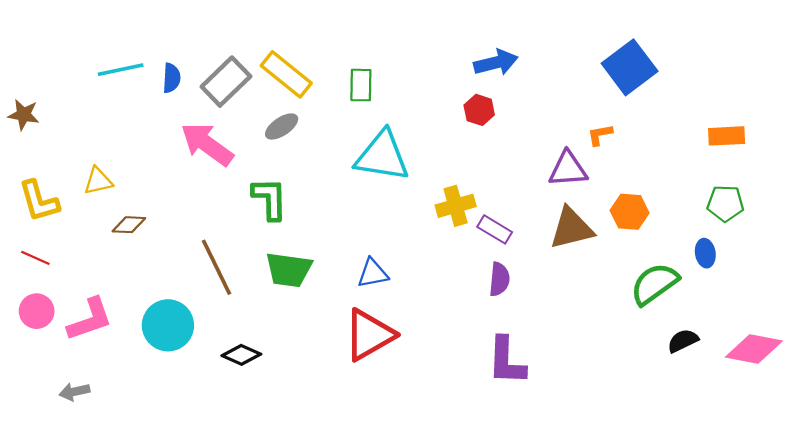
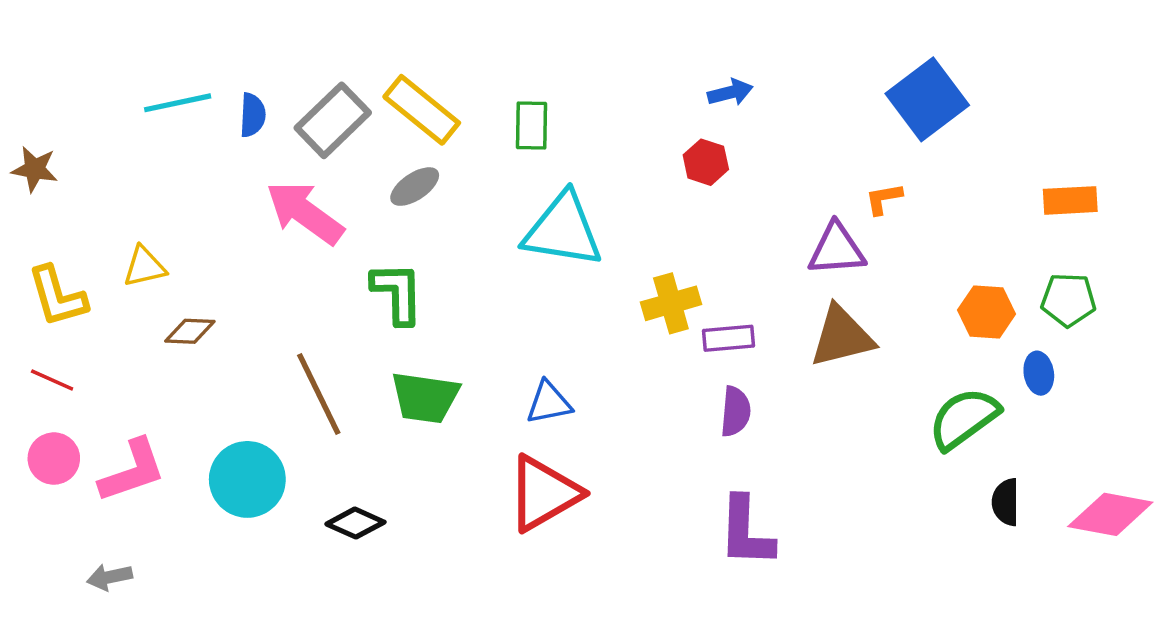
blue arrow: (496, 63) -> (730, 92), size x0.7
orange hexagon: (630, 212) -> (987, 312), moved
purple rectangle: (495, 229) -> (729, 338), turned -36
black semicircle: (683, 341) -> (1006, 502), turned -64

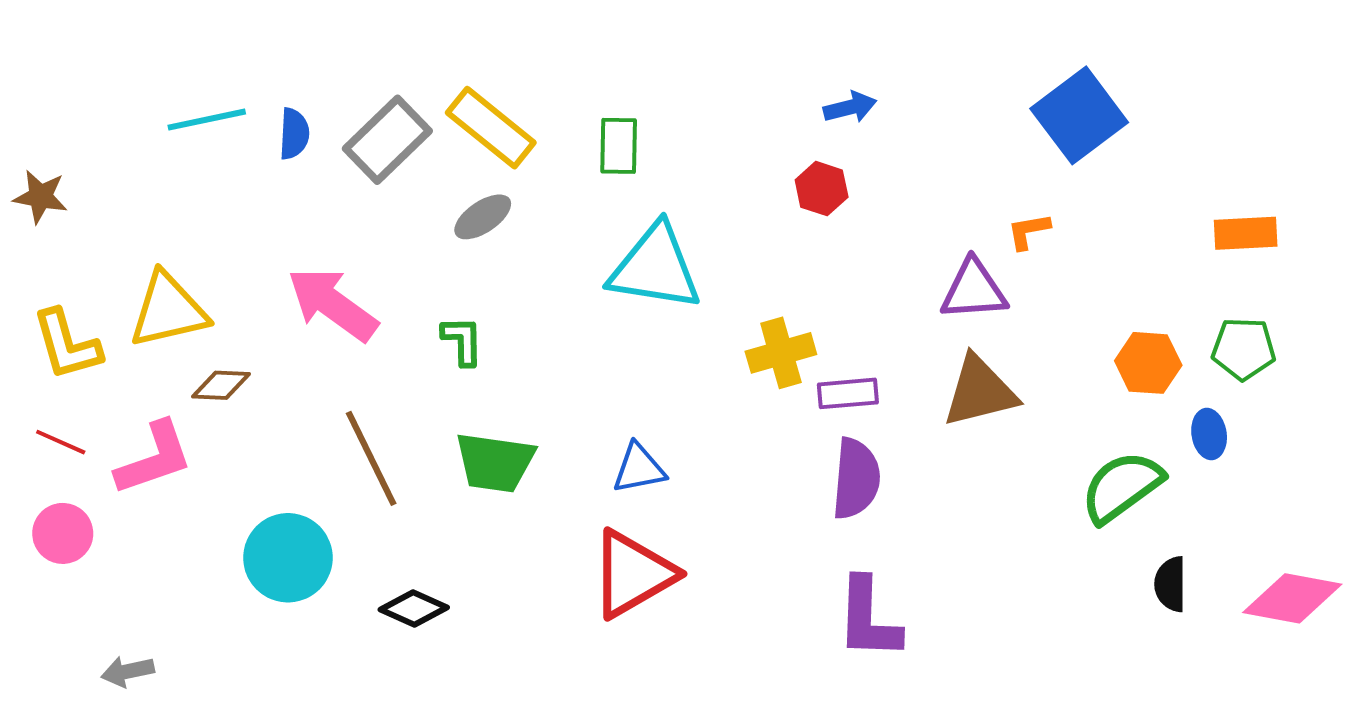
pink arrow: (305, 213) -> (333, 304), moved
yellow triangle: (144, 267) -> (168, 310), size x1.6
green L-shape: (397, 293) -> (462, 341), size x0.7
purple semicircle: (735, 411) -> (856, 479), size x1.4
pink L-shape: (132, 471) -> (154, 458), moved

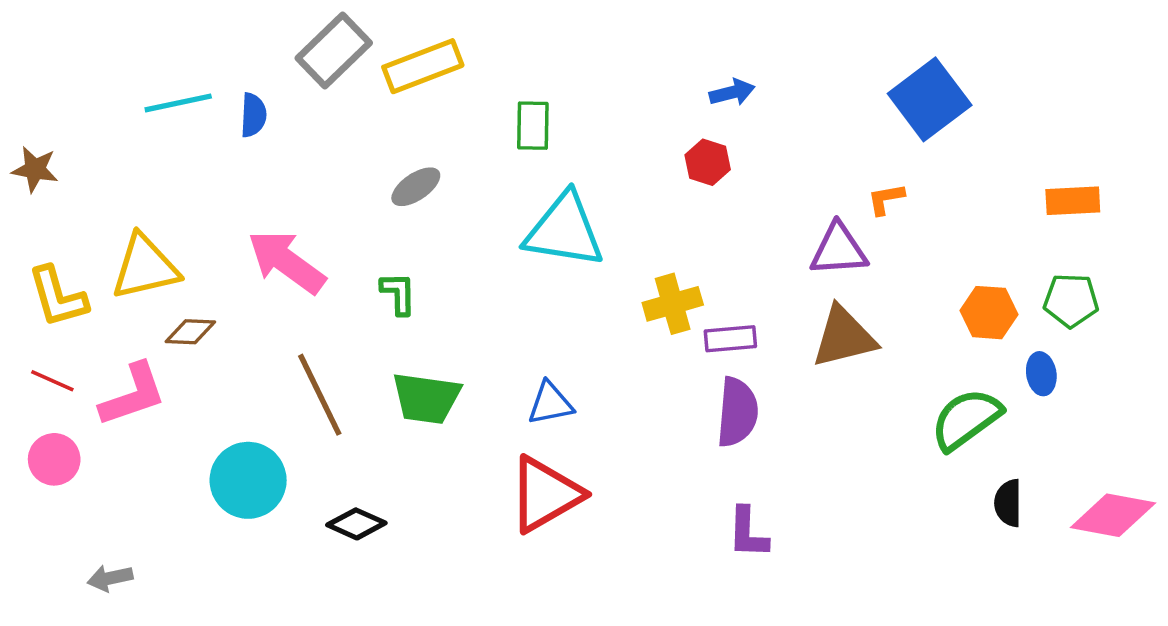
yellow rectangle: (491, 128) -> (423, 66), moved, turned -60
gray rectangle: (387, 140) -> (334, 50), moved
purple L-shape: (868, 619) -> (748, 533), size x0.7

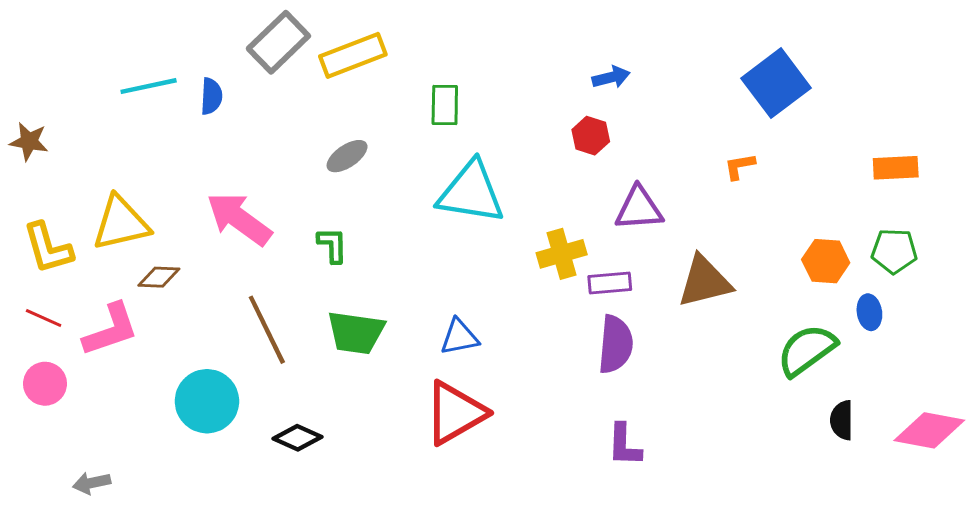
purple triangle: (839, 250) -> (639, 209), moved

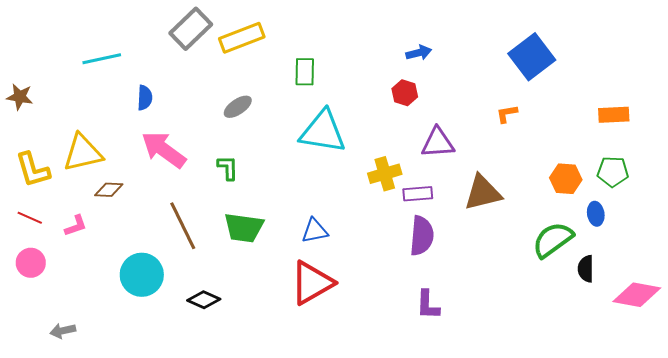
blue semicircle: (211, 96) -> (145, 98), moved
pink L-shape: (111, 330) -> (76, 226), size x0.6
black semicircle: (842, 420) -> (586, 269), moved

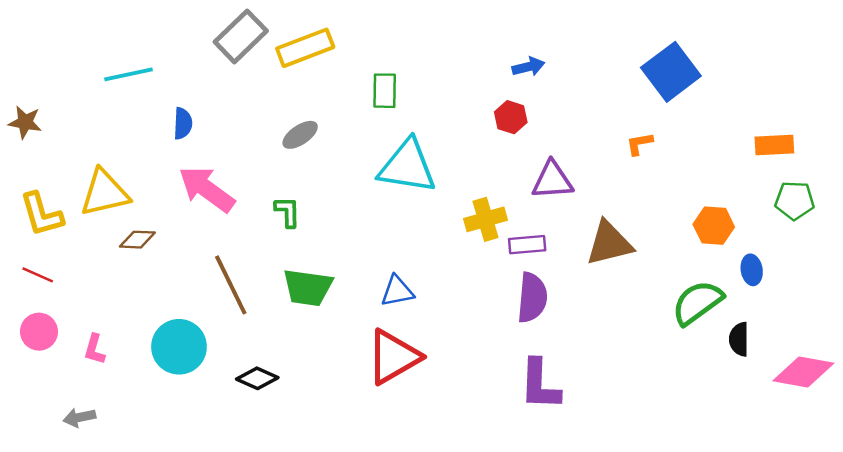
green pentagon: (613, 172) -> (795, 200), moved
pink L-shape: (76, 226) -> (94, 349), moved, turned 125
purple L-shape: (428, 305) -> (540, 385), size x1.4

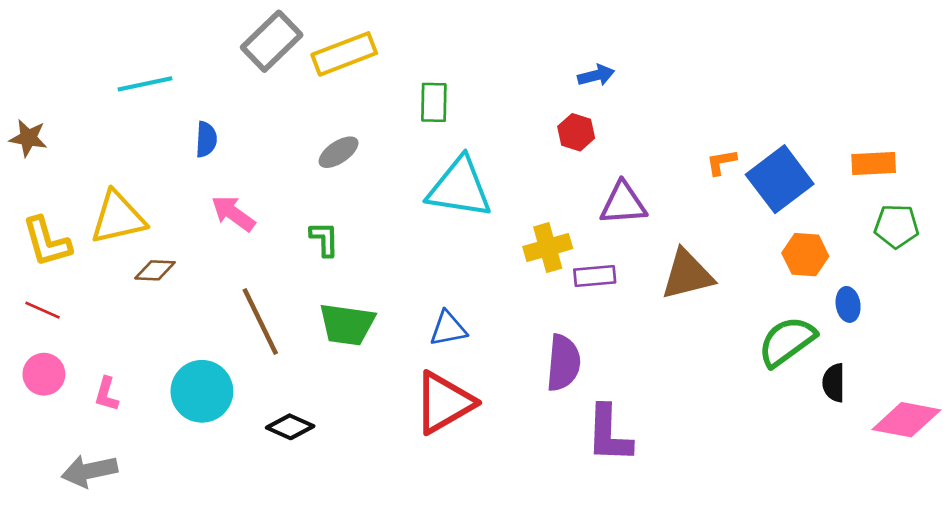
blue square: (671, 72) -> (780, 179), moved
pink arrow: (207, 189) -> (233, 213), size x0.7
purple semicircle: (532, 298) -> (563, 363), moved
gray arrow: (79, 417) -> (89, 471), size x1.5

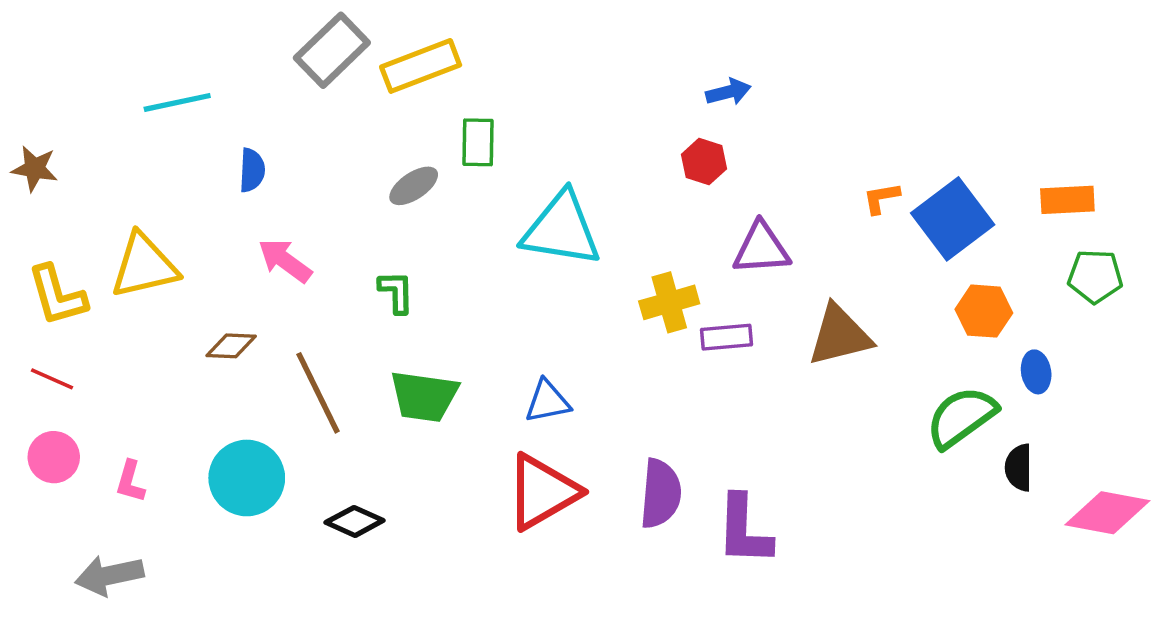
green rectangle: (434, 102) -> (478, 142), moved
brown diamond: (155, 270) -> (231, 346), moved
purple semicircle: (563, 363) -> (661, 494), moved

